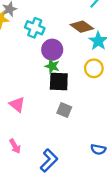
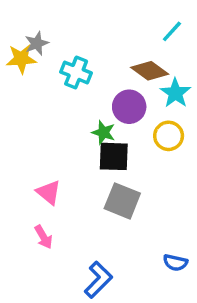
purple circle: (52, 50) -> (129, 107), moved
gray square: (64, 110) -> (122, 201), size x1.5
pink arrow: (15, 146) -> (44, 237), moved

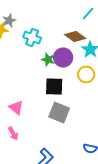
green star: (103, 132) -> (48, 60), moved

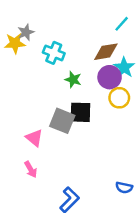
brown diamond: (75, 36) -> (106, 52), turned -45
purple circle: (63, 58) -> (110, 77), moved
gray square: (59, 112) -> (62, 121), moved

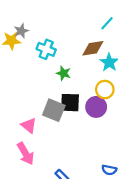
purple circle: (110, 77) -> (96, 107), moved
pink arrow: (31, 169) -> (26, 154), size x1.5

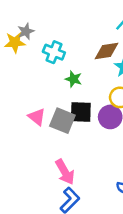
pink triangle: (29, 125) -> (37, 117), moved
pink arrow: (26, 154) -> (65, 172), moved

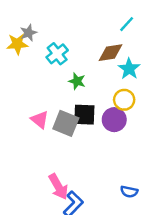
cyan cross: (54, 52) -> (57, 54), turned 30
pink arrow: (65, 172) -> (58, 187), moved

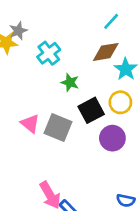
cyan line: (127, 24) -> (111, 21), moved
black square: (84, 115) -> (91, 110), moved, turned -30
purple circle: (114, 120) -> (112, 138), moved

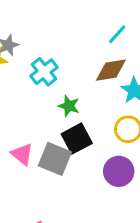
black square: (91, 110) -> (77, 139), moved

